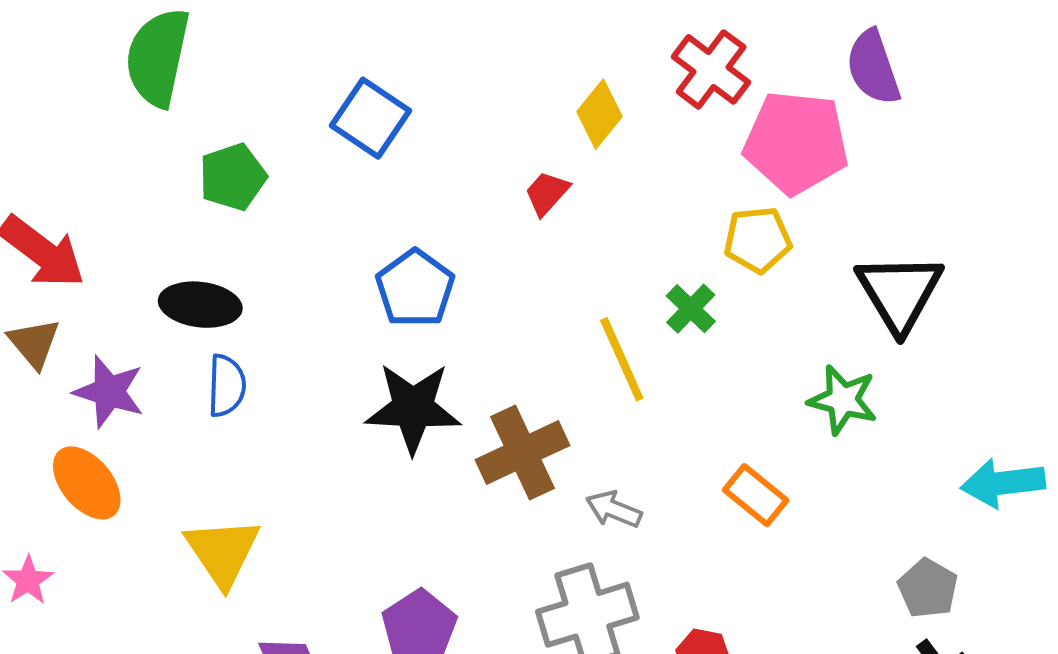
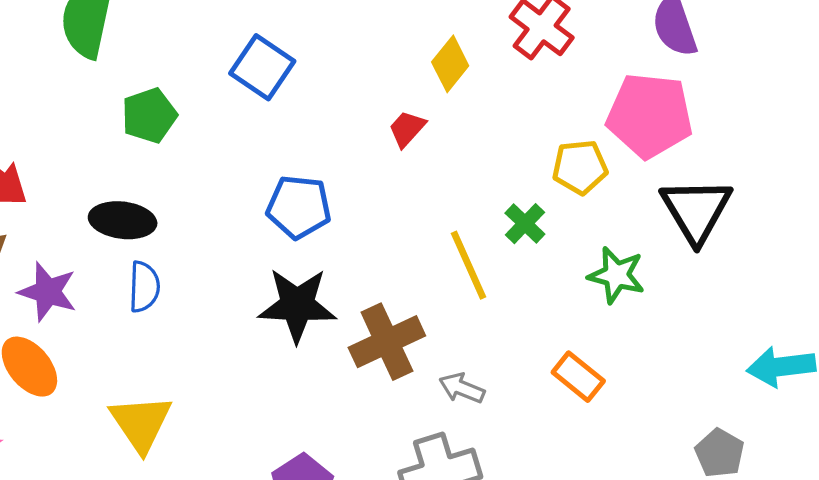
pink pentagon: (796, 142) -> (650, 115), moved
blue pentagon: (415, 288) -> (299, 207), turned -30
green star: (843, 400) -> (616, 275), moved

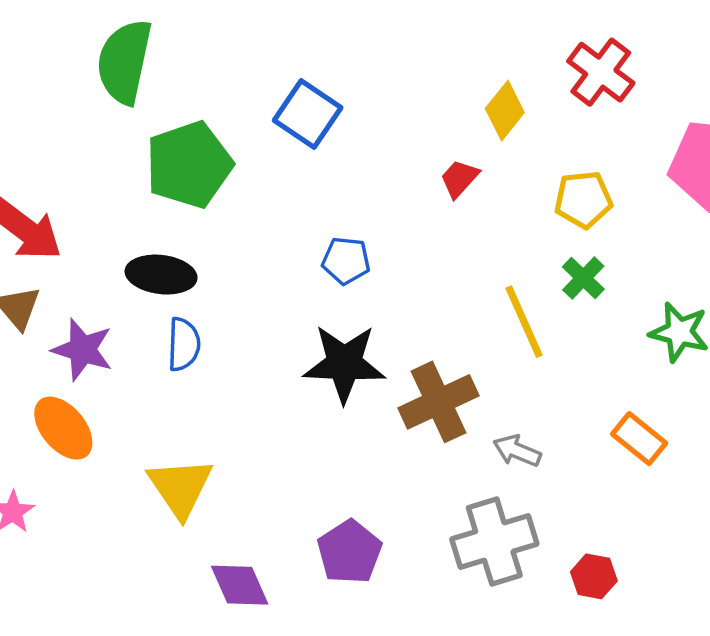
green pentagon: (149, 115) -> (189, 165), size x1.5
yellow pentagon: (580, 167) -> (583, 200), moved
blue pentagon: (299, 207) -> (346, 261), size x0.7

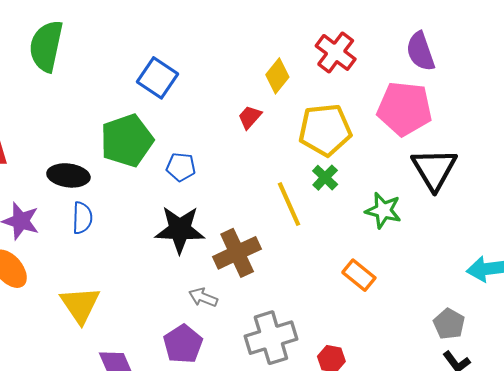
green pentagon: (189, 165) -> (127, 140), moved
yellow pentagon: (583, 200) -> (325, 130), size x1.5
gray arrow: (517, 451) -> (203, 297), moved

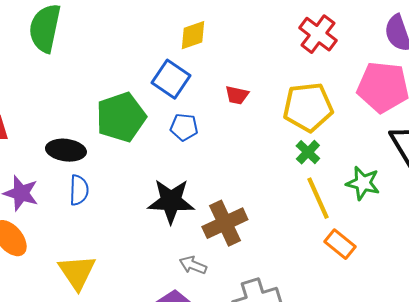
yellow diamond: (277, 76) -> (193, 35), moved, turned 32
blue square: (158, 78) -> (171, 79), moved
red trapezoid: (250, 117) -> (237, 95), turned -120
blue pentagon: (181, 167) -> (184, 127), moved
yellow line: (289, 204) -> (318, 198), moved

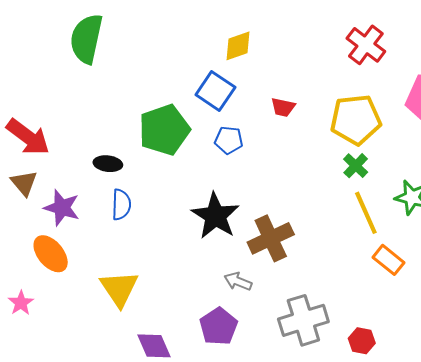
black ellipse: (66, 150) -> (108, 164), size x0.7
black star: (171, 201) -> (215, 216), turned 30

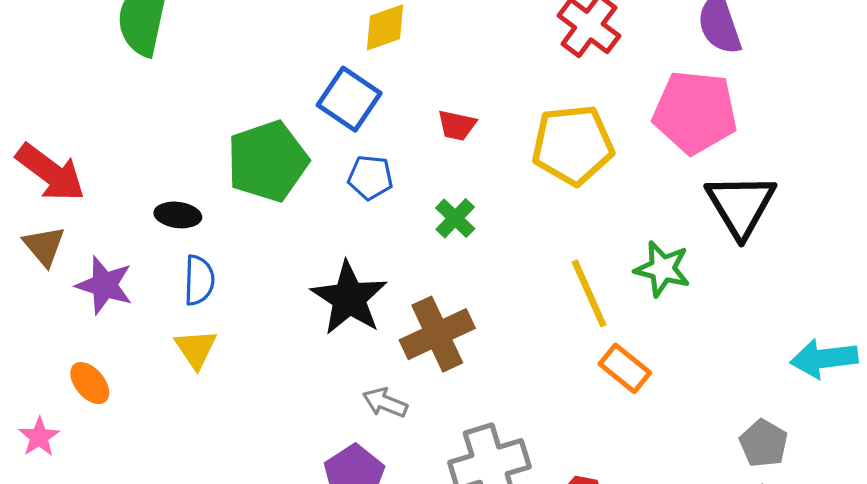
green cross: (356, 166) -> (455, 218), moved
orange ellipse: (51, 254) -> (90, 383), moved, size x0.7
yellow triangle: (119, 289) -> (196, 349), moved, size x0.7

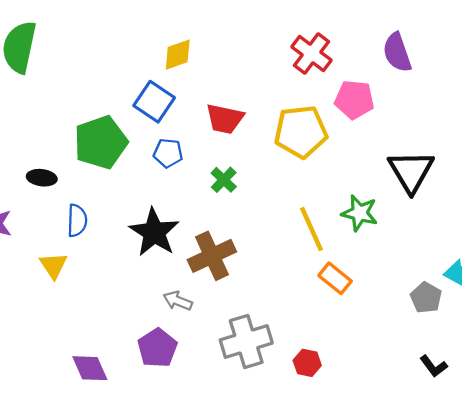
pink pentagon: (695, 112) -> (354, 100), moved, size x0.7
red trapezoid: (457, 125) -> (225, 119), size x1.5
blue semicircle: (199, 280) -> (77, 221), moved
gray pentagon: (764, 443) -> (426, 298), moved

